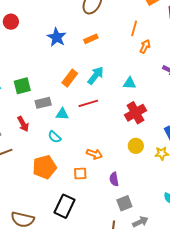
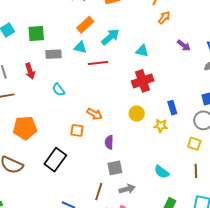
orange rectangle: (70, 78) -> (85, 25), moved
cyan triangle: (62, 114) -> (80, 47), moved
orange pentagon: (44, 167) -> (25, 128), moved

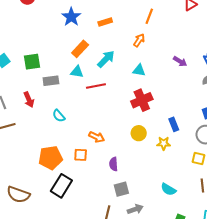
orange arrow: (164, 18) -> (139, 40), moved
orange pentagon: (25, 128) -> (51, 158), moved

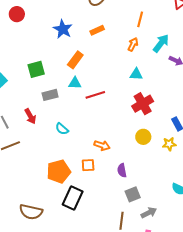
cyan arrow: (106, 59) -> (161, 43), moved
green square: (32, 62) -> (36, 69), moved

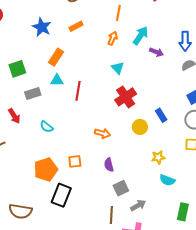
cyan triangle: (136, 74) -> (118, 68), turned 48
red line: (95, 95) -> (78, 91), turned -60
yellow circle: (143, 137) -> (140, 127), moved
yellow star: (169, 144) -> (158, 157), moved
orange arrow: (102, 145) -> (102, 133), moved

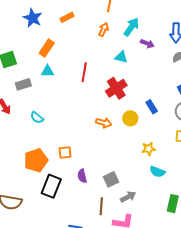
cyan triangle: (118, 68) -> (121, 57), moved, turned -32
red line: (78, 91) -> (84, 72), moved
orange arrow: (102, 133) -> (104, 123), moved
purple semicircle: (109, 165) -> (82, 176), moved

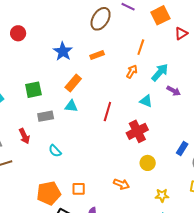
blue rectangle: (152, 107) -> (182, 149), moved, turned 56
orange arrow: (104, 123) -> (121, 184), moved

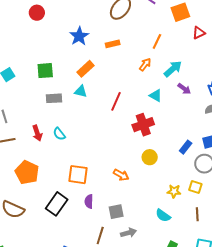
red arrow: (24, 136) -> (37, 133), moved
orange square: (79, 189) -> (78, 175), size x1.5
orange pentagon: (49, 193) -> (27, 172), moved, turned 30
yellow star: (162, 195) -> (174, 191), moved

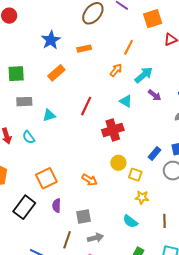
cyan triangle: (81, 91) -> (49, 115), moved, turned -32
orange square: (78, 175) -> (46, 178), turned -35
yellow square: (195, 187) -> (135, 175), moved

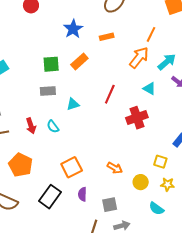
orange arrow: (116, 70) -> (139, 58), size x1.6
green square: (16, 74) -> (51, 64), moved
yellow circle: (118, 163) -> (141, 182), moved

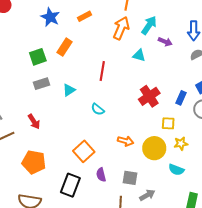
red cross: (137, 118) -> (149, 96), moved
cyan semicircle: (53, 127) -> (98, 109), moved
yellow circle: (141, 182) -> (154, 148), size x1.5
gray square: (110, 205) -> (130, 178), turned 35

